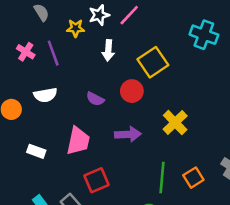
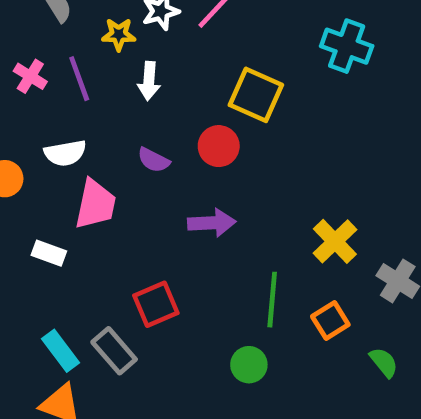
white arrow: (108, 50) -> (149, 81), moved
yellow square: (153, 62) -> (256, 95), turned -32
yellow cross: (175, 122) -> (335, 241), moved
pink trapezoid: (78, 141) -> (95, 204), moved
orange square: (193, 178) -> (330, 321), moved

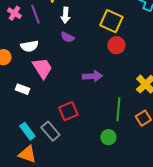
red circle: (219, 146) -> (116, 45), moved
purple semicircle: (154, 160) -> (67, 37), moved
pink trapezoid: (95, 204) -> (42, 68), turned -45

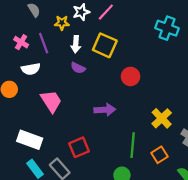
yellow square: (111, 21) -> (105, 45), moved
white semicircle: (29, 46) -> (31, 69), moved
white rectangle: (22, 89) -> (30, 140), moved, size x1.6

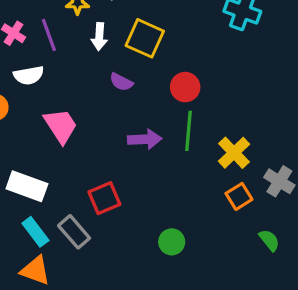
purple semicircle: (78, 68) -> (121, 82), moved
green line: (133, 145) -> (189, 131), moved
orange square: (160, 155) -> (239, 196), moved

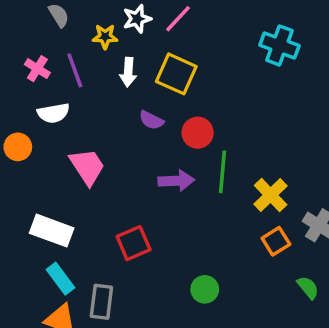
red circle: (185, 87) -> (198, 133), moved
gray rectangle: (74, 232) -> (101, 302), moved, turned 48

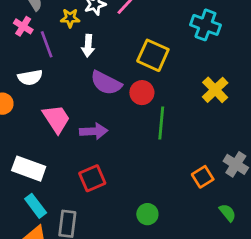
pink cross: (37, 69) -> (23, 26), moved
yellow square: (176, 74) -> (153, 55), moved
purple semicircle: (151, 120) -> (106, 83), size x1.6
purple arrow: (176, 181) -> (94, 131), moved
yellow cross: (271, 195) -> (215, 90), moved

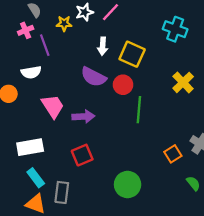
pink cross: (23, 26) -> (26, 30), turned 35
white arrow: (88, 46) -> (103, 46), moved
white rectangle: (29, 169) -> (30, 147), turned -30
green circle: (147, 214) -> (128, 184), size x1.5

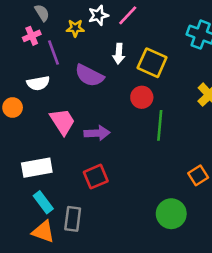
purple semicircle: (94, 77) -> (89, 76), moved
green circle: (128, 184) -> (171, 214), moved

